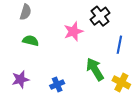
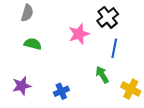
blue line: (119, 45) -> (114, 48), moved
green arrow: (95, 69) -> (102, 75), size x0.7

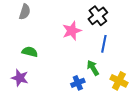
green semicircle: (33, 44) -> (30, 52), moved
purple star: (22, 86) -> (20, 78), turned 30
blue cross: (61, 91) -> (78, 83), moved

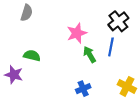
black cross: (98, 16) -> (118, 21), moved
green arrow: (93, 68) -> (90, 54), moved
purple star: (20, 78) -> (14, 75), moved

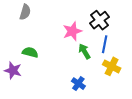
black cross: (118, 21) -> (100, 20), moved
yellow cross: (127, 86) -> (112, 66), moved
blue cross: (83, 89) -> (78, 84), turned -32

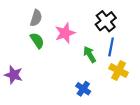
gray semicircle: (25, 12) -> (36, 18), moved
pink star: (72, 31) -> (65, 33), moved
green semicircle: (30, 52) -> (37, 41), moved, turned 42

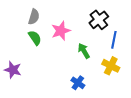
blue line: (111, 47) -> (114, 40), moved

